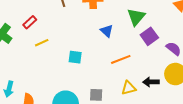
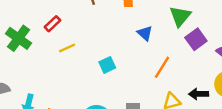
cyan square: (75, 57) -> (107, 65), turned -32
orange line: (121, 59) -> (162, 67), turned -36

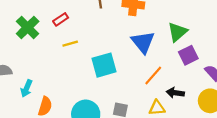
blue triangle: (145, 33) -> (143, 42), size x1.6
cyan square: (107, 65) -> (104, 65), size x1.6
black arrow: (199, 94) -> (175, 93), moved

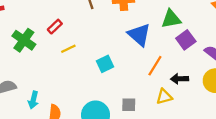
green triangle: (177, 32) -> (171, 19), turned 40
cyan square: (104, 65) -> (105, 64), size x0.7

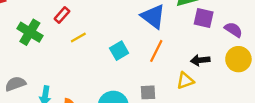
purple square: (186, 40) -> (204, 18), turned -36
orange line: (155, 66) -> (156, 51), moved

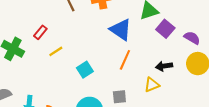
purple square: (204, 18) -> (165, 29), turned 30
cyan square: (119, 51) -> (85, 70), moved

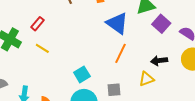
yellow line: (56, 51) -> (42, 48), moved, turned 64
cyan square: (85, 70) -> (82, 74), moved

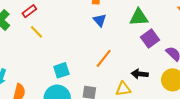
blue triangle: (117, 23) -> (100, 20), moved, size x0.6
yellow line: (42, 48) -> (36, 32), moved

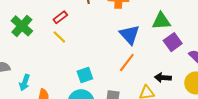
red rectangle: (29, 11) -> (60, 17), moved
blue triangle: (100, 20) -> (130, 35), moved, size x1.5

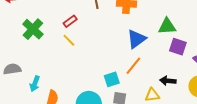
blue triangle: (130, 35) -> (136, 39), turned 35
purple square: (173, 42) -> (178, 47), turned -36
cyan square: (85, 75) -> (112, 79), moved

